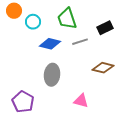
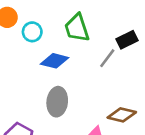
gray line: (80, 42) -> (107, 58), moved, turned -35
brown diamond: (103, 68) -> (122, 115), moved

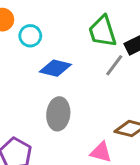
green trapezoid: (77, 28) -> (102, 31), moved

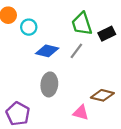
gray line: (114, 65) -> (76, 51), moved

